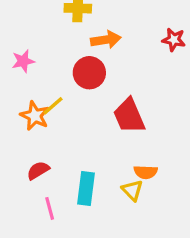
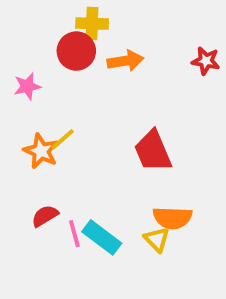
red circle: (89, 73) -> (76, 51), moved
orange semicircle: (146, 172) -> (172, 218), size x1.4
cyan rectangle: (86, 189) -> (102, 237), turned -60
pink line: (50, 208) -> (74, 234), moved

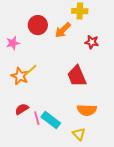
yellow cross: (92, 24) -> (80, 11), moved
orange arrow: (125, 61) -> (63, 30), turned 144
red star: (206, 61) -> (92, 42), moved
yellow triangle: (157, 239) -> (79, 134), moved

